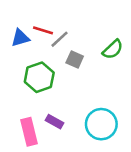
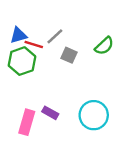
red line: (43, 30) -> (34, 45), moved
green hexagon: (39, 77) -> (22, 61), moved
pink rectangle: (29, 132) -> (27, 122), turned 30

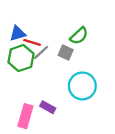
gray line: (55, 36) -> (41, 52), moved
green semicircle: (104, 46) -> (79, 36), moved
cyan circle: (94, 115) -> (82, 86), moved

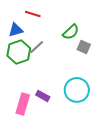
red line: (32, 42) -> (33, 14), moved
gray square: (66, 52) -> (84, 47), moved
cyan circle: (82, 86) -> (77, 90), moved

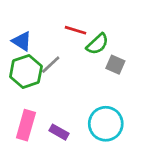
red line: (33, 14) -> (75, 30), moved
blue triangle: (16, 30) -> (22, 41), turned 49
pink rectangle: (23, 104) -> (26, 125), moved

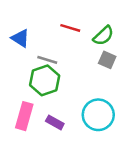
green semicircle: (97, 44) -> (103, 36), moved
gray line: (51, 65) -> (47, 60), turned 60
green hexagon: (26, 71) -> (45, 80), moved

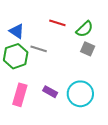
green hexagon: (45, 80) -> (16, 56), moved
purple rectangle: (55, 122) -> (50, 92), moved

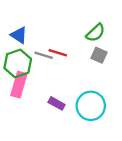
red line: (57, 23) -> (58, 53), moved
pink rectangle: (20, 95) -> (19, 85), moved

